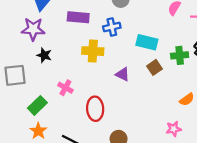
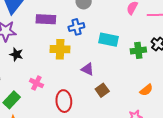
brown square: (155, 67) -> (102, 90), moved

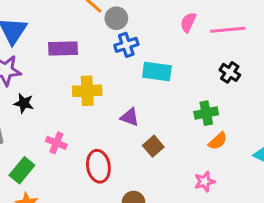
blue cross: (76, 27) -> (126, 45), moved
green cross: (138, 50) -> (206, 113), moved

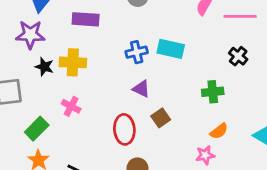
blue cross: (126, 45) -> (137, 52), moved
yellow cross: (87, 91) -> (73, 62), moved
orange semicircle: (218, 141) -> (219, 131), moved
red ellipse: (98, 166) -> (124, 129), moved

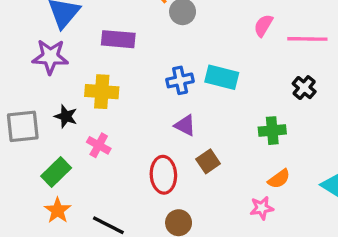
black star: (44, 67) -> (66, 116), moved

